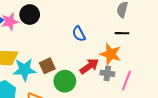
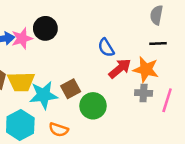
red arrow: (89, 66) -> (120, 68), moved

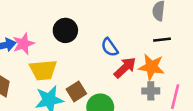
black circle: (45, 28) -> (65, 30), moved
yellow trapezoid: (21, 82) -> (43, 70), moved

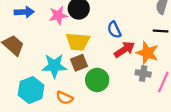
pink star: (23, 44) -> (58, 15), moved
yellow trapezoid: (43, 70) -> (78, 42), moved

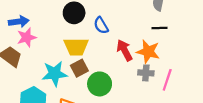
pink star: (58, 15) -> (27, 37), moved
blue semicircle: (114, 30) -> (101, 25), moved
red arrow: (124, 49) -> (125, 50), turned -80

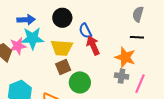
blue arrow: (19, 22) -> (26, 20), moved
pink star: (27, 37) -> (18, 46), moved
red arrow: (125, 50) -> (93, 45), moved
cyan star: (55, 74) -> (32, 38), moved

